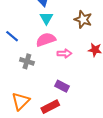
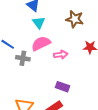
gray cross: (27, 61) -> (23, 58), moved

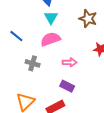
pink arrow: (61, 55) -> (70, 62), moved
gray cross: (23, 58) -> (33, 63), moved

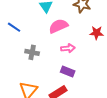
pink semicircle: (50, 39) -> (58, 26), moved

